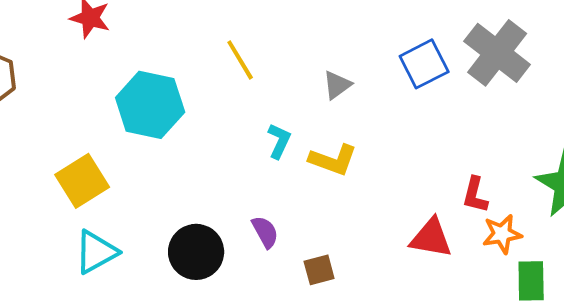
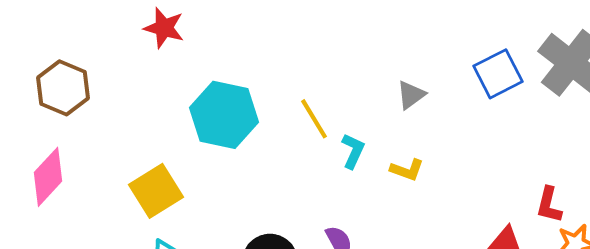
yellow line: (240, 60) -> (314, 119), moved
yellow L-shape: (333, 160) -> (407, 170), size x0.7

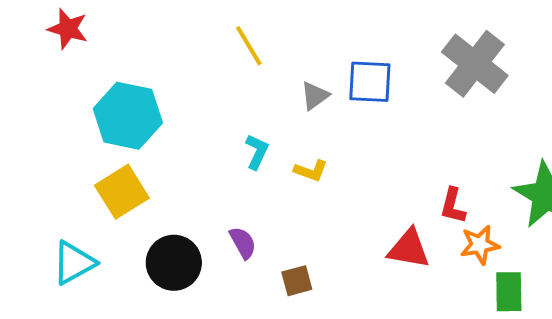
blue square: (498, 74) -> (370, 82), moved, turned 30
yellow line: (314, 119) -> (249, 46), moved
yellow square: (156, 191) -> (122, 192), moved

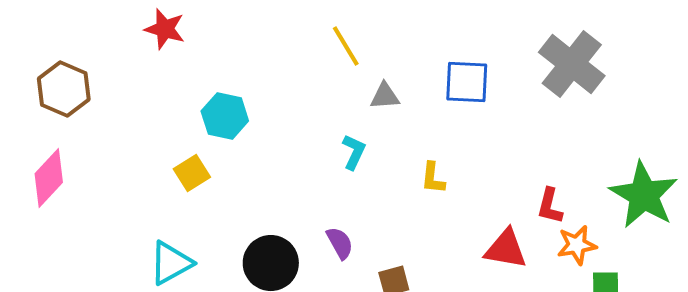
gray triangle: (315, 96) -> (385, 96), moved, turned 32
cyan hexagon: (128, 116) -> (225, 116), size x0.7
yellow L-shape: (311, 171) -> (433, 178), moved, turned 76
yellow square: (122, 192) -> (192, 173), moved, size x0.7

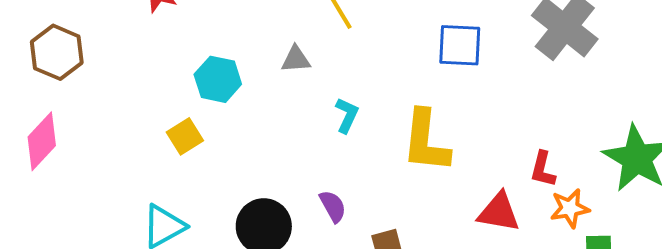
gray triangle: (385, 96) -> (296, 59), moved
yellow L-shape: (433, 178) -> (426, 141), size x2.0

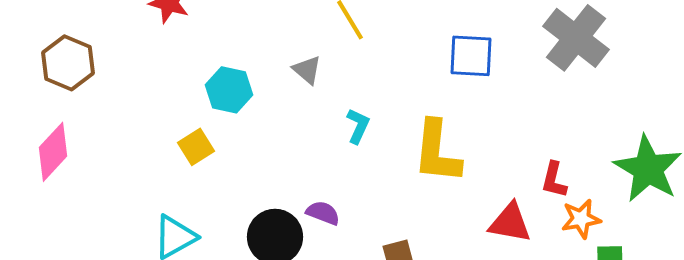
gray triangle: (296, 59) -> (307, 70), turned 44
purple semicircle: (333, 206) -> (323, 213), moved, turned -40

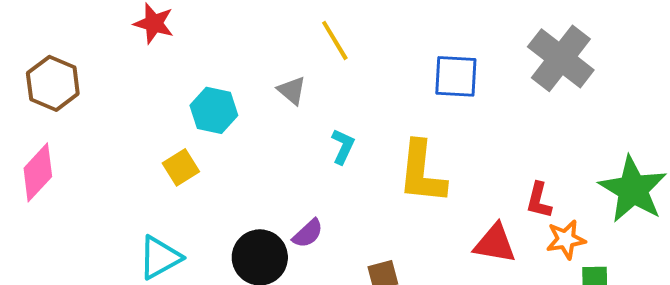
purple semicircle: (323, 213) -> (308, 233), turned 116

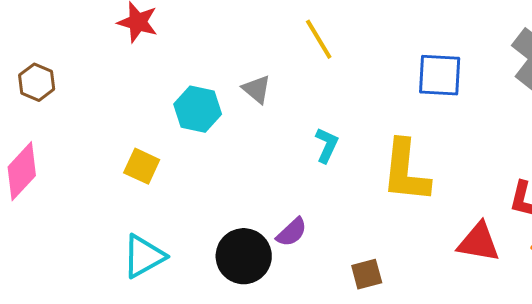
brown hexagon: (53, 83) -> (37, 82), size x0.7
gray triangle: (292, 90) -> (257, 89), moved
yellow square: (181, 167) -> (142, 166), moved, turned -33

